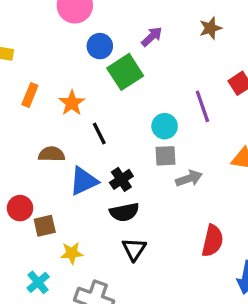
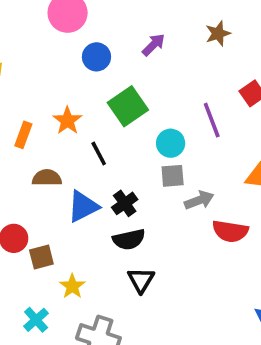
green square: (125, 72) -> (128, 106), moved
orange rectangle: (30, 95) -> (23, 135), moved
red semicircle: (213, 241) -> (230, 231), moved, turned 88
yellow star: (72, 253) -> (72, 286), turned -30

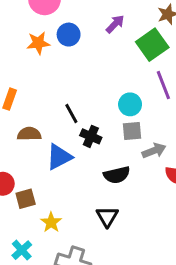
green square: (128, 106) -> (152, 45), moved
orange star: (67, 121) -> (38, 43), moved, turned 30
black cross: (125, 203) -> (91, 136), moved, turned -30
black semicircle: (129, 239) -> (117, 175), moved

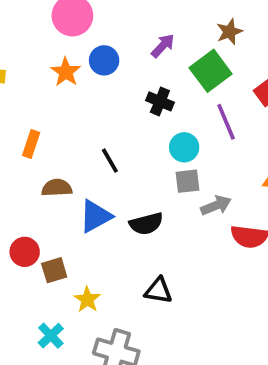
orange star: (38, 43) -> (66, 72), turned -30
black cross: (91, 136) -> (160, 101), moved
black semicircle: (117, 175) -> (146, 224), moved
black triangle: (107, 217) -> (158, 291), turned -50

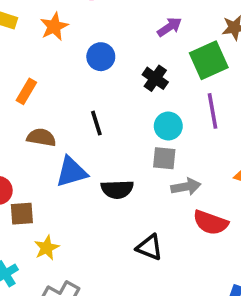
blue circle: (104, 60) -> (101, 57), moved
orange star: (66, 72) -> (54, 27), moved
black triangle: (158, 291) -> (149, 247), moved

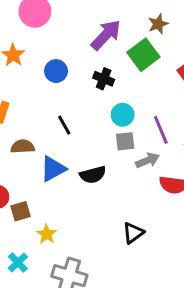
purple arrow: (169, 27) -> (106, 35), size x1.6
purple line: (213, 111) -> (161, 130), moved
black triangle: (149, 247) -> (133, 233), moved, turned -45

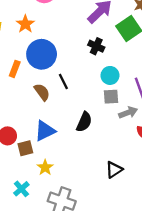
blue circle: (56, 71) -> (42, 54), moved, size x1.6
brown semicircle: (23, 147) -> (42, 92), moved, turned 54
blue triangle: (53, 169) -> (45, 131), moved
black semicircle: (93, 175) -> (84, 122), turned -54

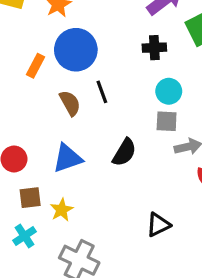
black cross: (96, 46) -> (154, 48), turned -35
brown square: (25, 148) -> (30, 198), moved

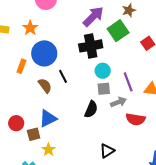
black cross: (154, 48) -> (91, 46), size x1.6
black semicircle: (124, 152) -> (91, 109), moved
brown square: (30, 198) -> (34, 134), moved

